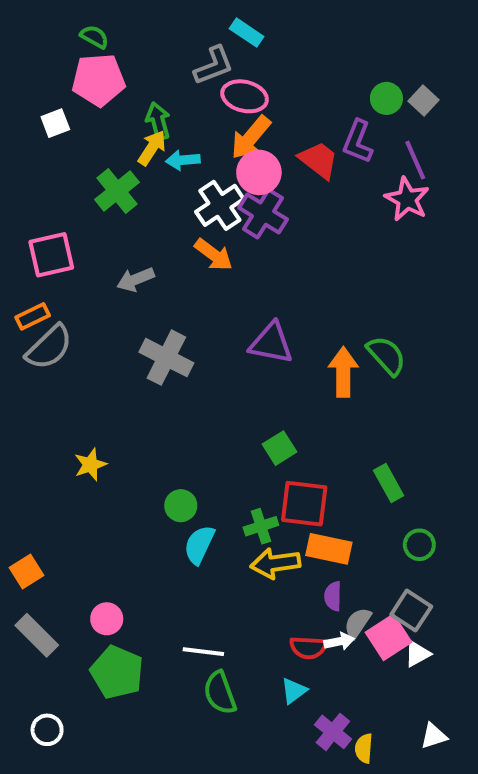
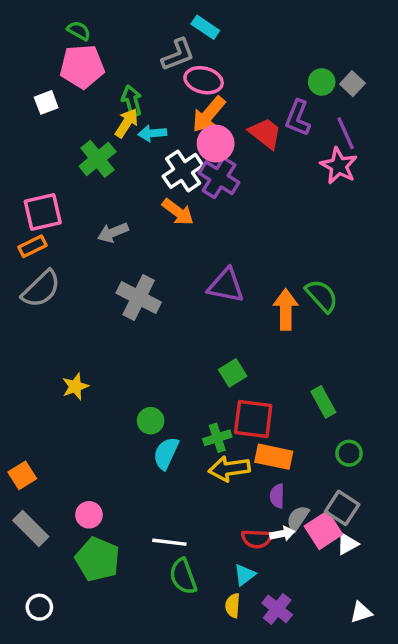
orange rectangle: (33, 316) -> (33, 246), moved
yellow semicircle: (364, 748) -> (233, 605), moved

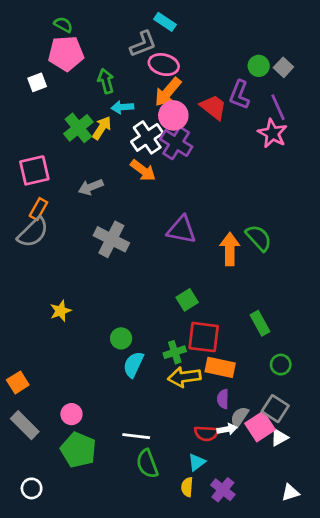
yellow arrow: (127, 123) -> (102, 128), moved
orange rectangle: (33, 246) -> (38, 209), moved, turned -35

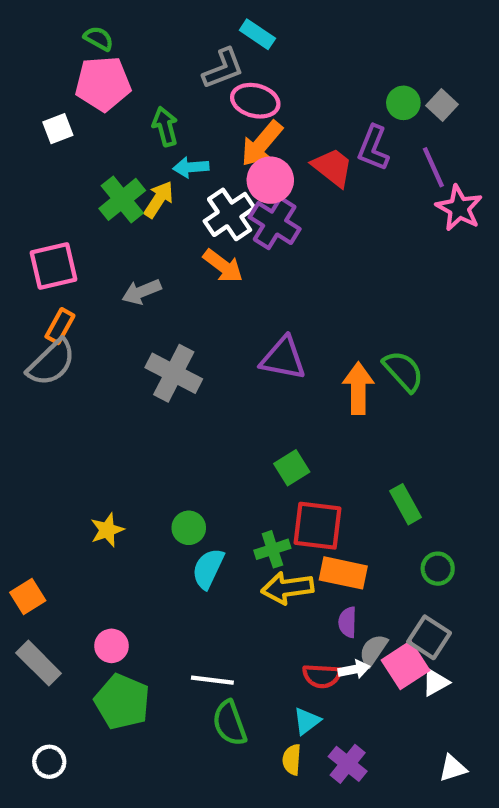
pink star: (272, 133) -> (459, 208), moved
yellow star: (60, 311) -> (107, 530), moved

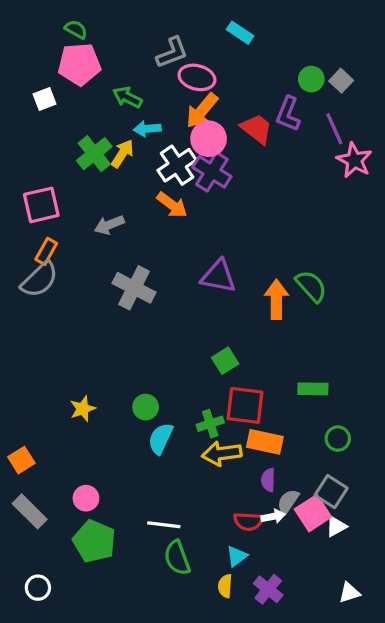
cyan rectangle: (257, 34) -> (240, 33), moved
green arrow: (165, 126) -> (127, 97), turned -48
green rectangle: (406, 504) -> (313, 389), turned -60

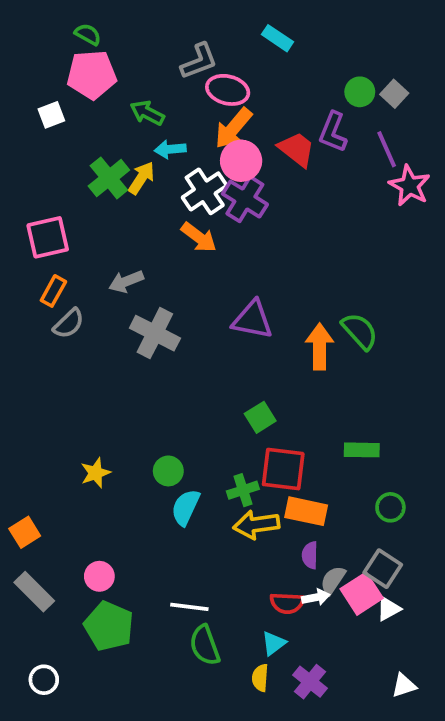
gray arrow: (109, 225) -> (126, 281), moved
gray semicircle: (40, 280) -> (69, 324), moved, size x0.7

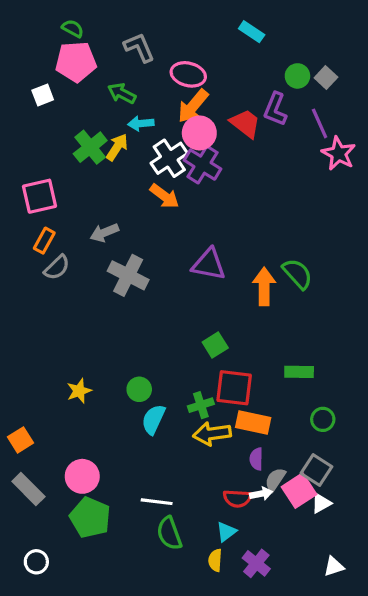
cyan rectangle: (277, 38) -> (252, 32), moved
gray L-shape: (199, 61) -> (139, 47), moved, turned -92
pink circle: (99, 576) -> (82, 476), size x1.4

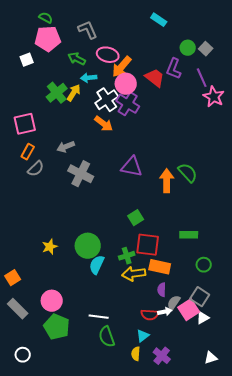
pink ellipse: (188, 74) -> (108, 55), moved
green circle: (139, 389) -> (88, 246), size x1.6

